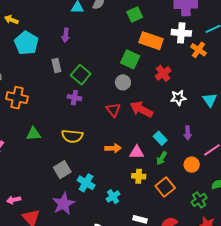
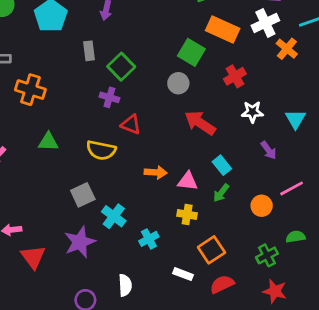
white cross: (181, 33) -> (265, 23), turned -36
red triangle: (113, 110) -> (131, 125), moved, turned -35
purple arrow: (188, 133) -> (269, 150), moved, turned -40
orange square: (165, 187) -> (211, 250), moved

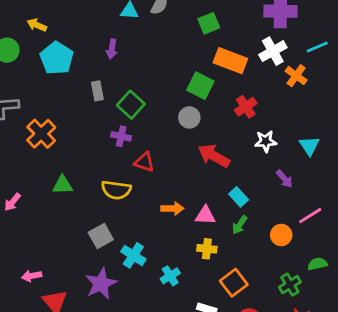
orange cross: (30, 90) -> (41, 134), turned 32

